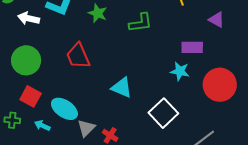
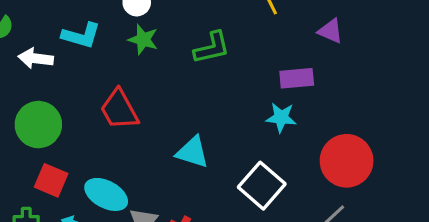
red circle: (220, 85) -> (347, 161), moved

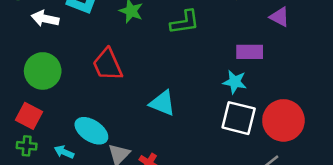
red square: (51, 180) -> (29, 116), moved
white square: (262, 186) -> (239, 118), moved, turned -32

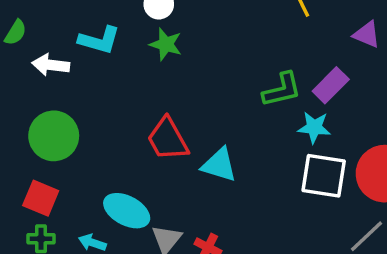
green L-shape: (185, 22) -> (282, 90), moved
purple rectangle: (250, 52) -> (331, 85), turned -40
red trapezoid: (108, 65) -> (168, 139), moved

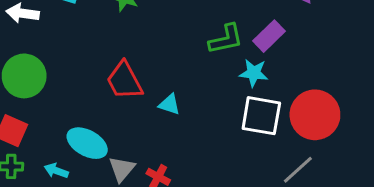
cyan triangle: (219, 165) -> (169, 104), size x0.7

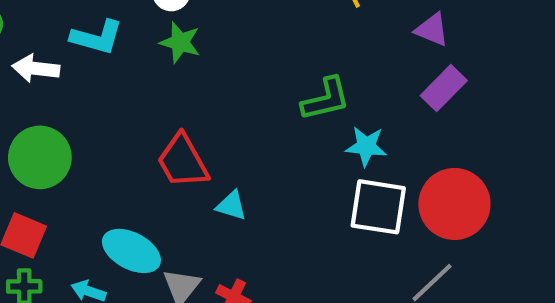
purple rectangle: (269, 36) -> (444, 88), moved
cyan triangle: (169, 104) -> (231, 206), moved

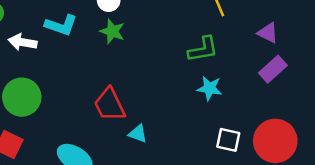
green L-shape: (326, 99) -> (203, 49), moved
cyan star: (366, 146) -> (210, 88), moved
white square: (378, 207) -> (228, 140), size x0.7

